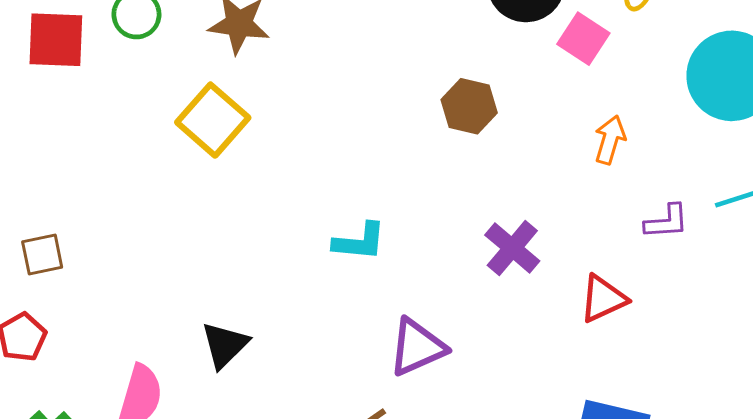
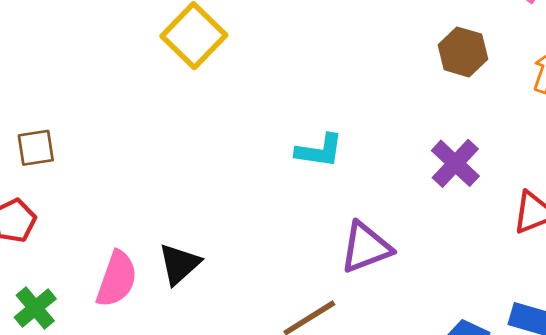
brown hexagon: (469, 106) -> (463, 52), moved
black triangle: (225, 345) -> (179, 264), moved

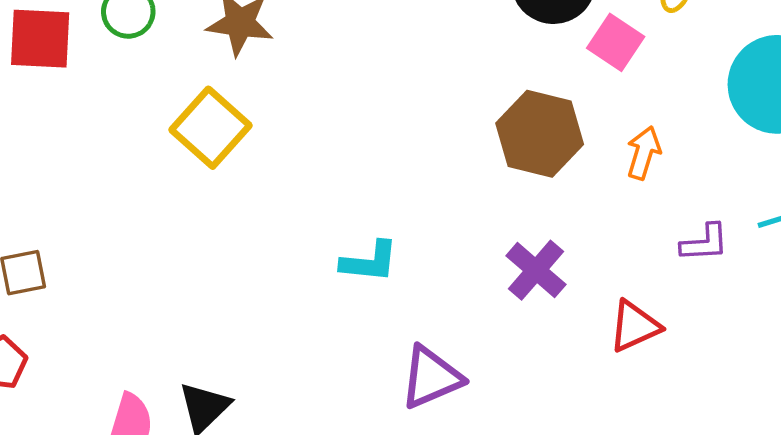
brown hexagon: (463, 52) -> (540, 134), size x1.4

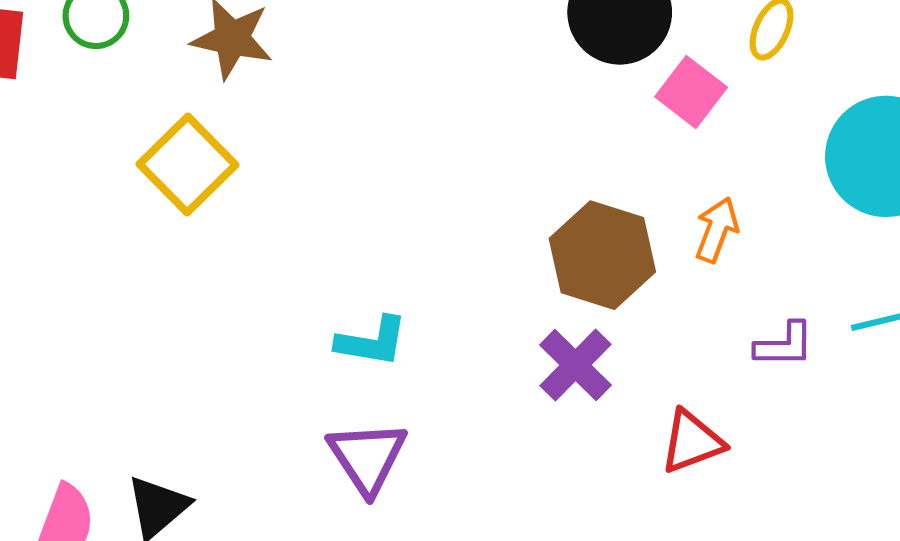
brown hexagon: (540, 134) -> (602, 255), moved
purple triangle: (431, 377) -> (367, 457), moved, turned -44

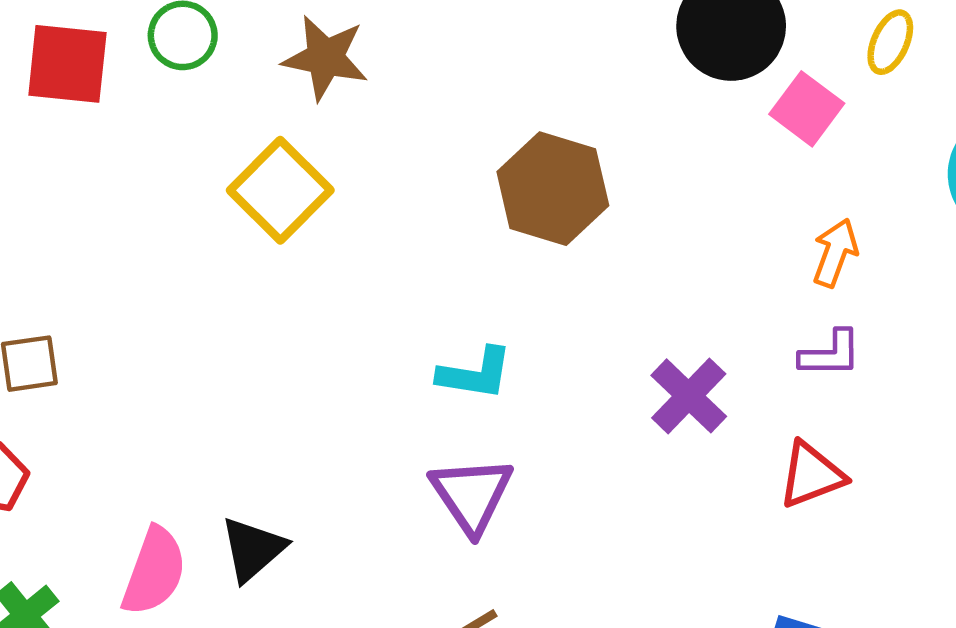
brown hexagon: (602, 255) -> (553, 189), moved
purple L-shape: (784, 345) -> (830, 354), moved

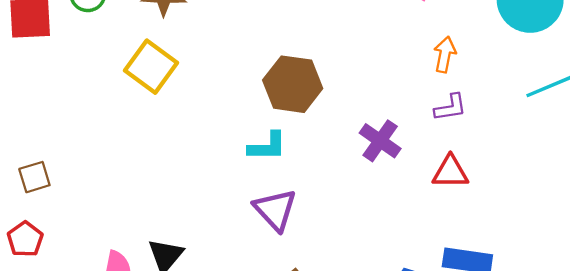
brown hexagon: (553, 189) -> (293, 84), moved
red triangle: (811, 475) -> (450, 172), turned 30

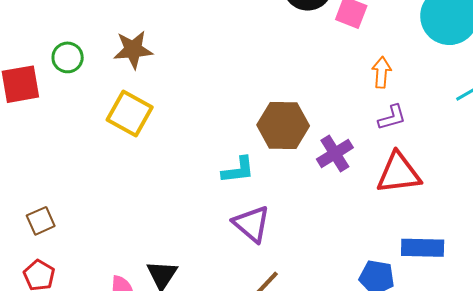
brown hexagon: (293, 84) -> (283, 125), moved
purple cross: (380, 141) -> (335, 153), turned 30
red triangle: (450, 172) -> (399, 173), size x1.4

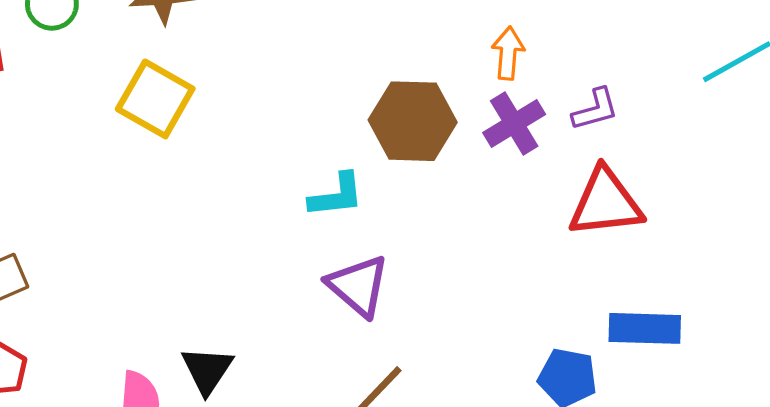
orange arrow: (382, 72) -> (508, 53), moved
purple cross: (335, 153) -> (514, 123), moved

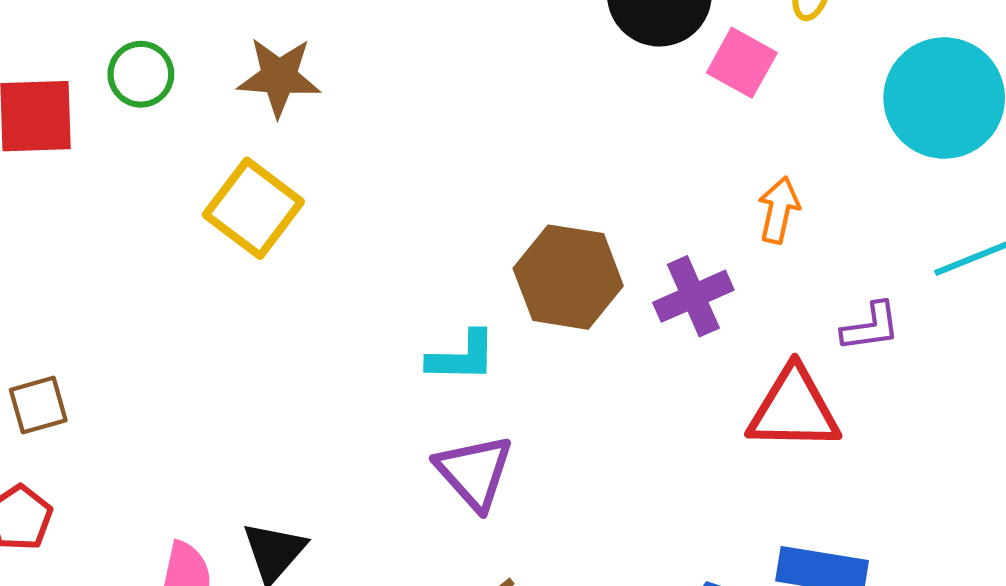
orange arrow: (508, 53) -> (779, 210), moved
purple L-shape: (595, 109) -> (871, 327), moved

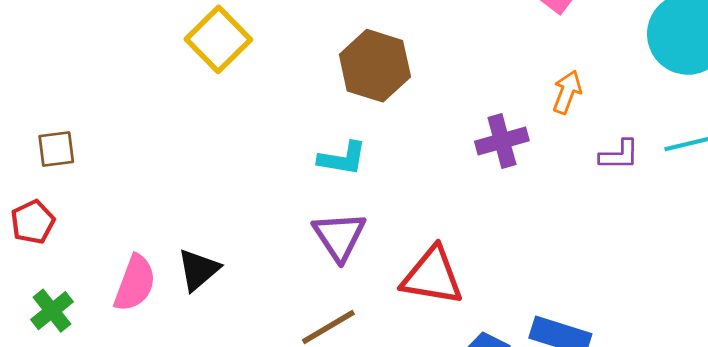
brown hexagon: (568, 277) -> (375, 66), moved
purple L-shape: (871, 327) -> (619, 155), moved
red triangle: (794, 409) -> (432, 276), moved

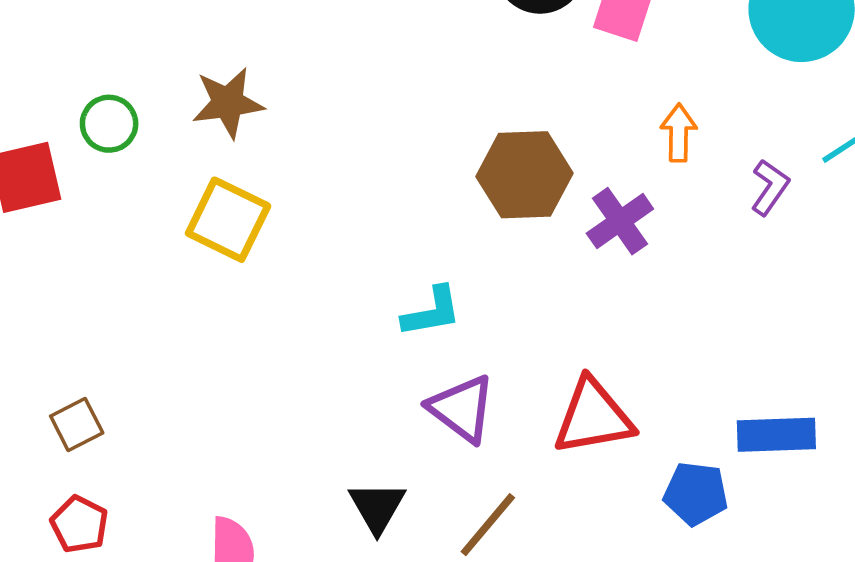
brown hexagon: (375, 66) -> (525, 175), moved
purple L-shape: (619, 155) -> (770, 187), turned -36
black triangle: (198, 270) -> (377, 507), moved

